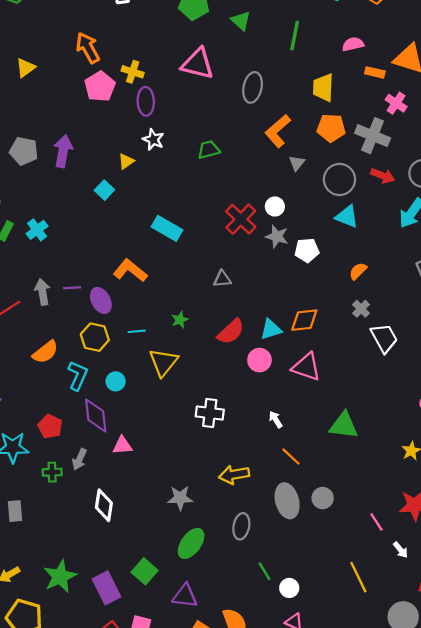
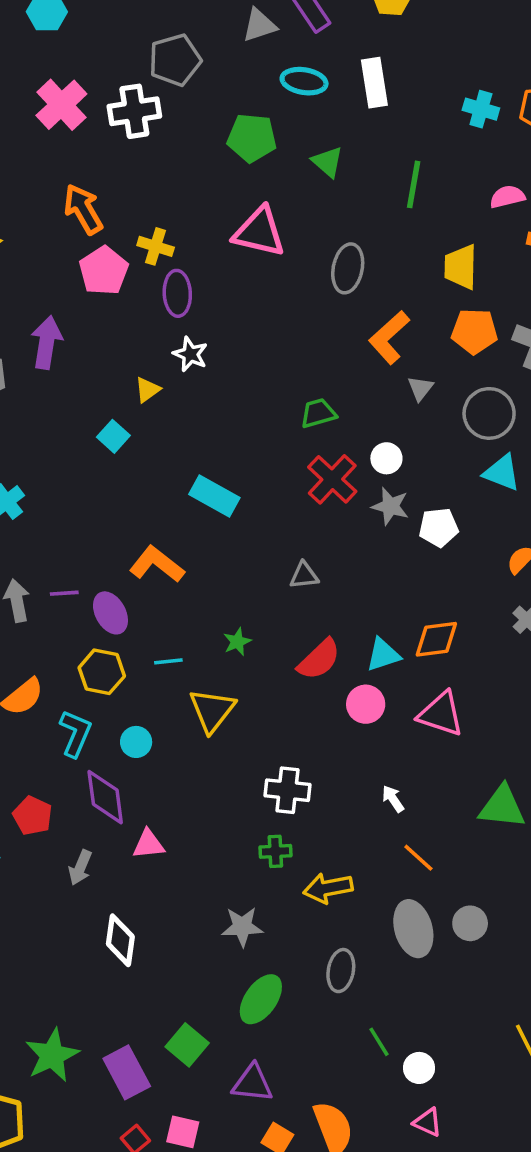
green trapezoid: (209, 150) -> (318, 413), moved
purple arrow: (63, 151) -> (47, 343), moved
green cross: (52, 472) -> (275, 851), moved

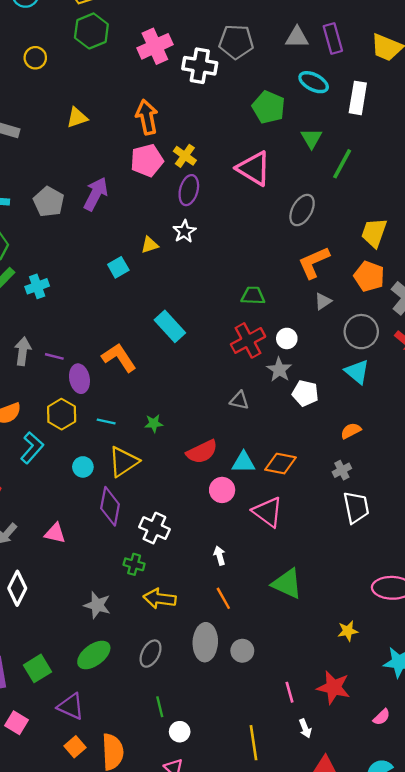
green line: (414, 184) -> (342, 164), moved
gray triangle: (304, 575) -> (239, 400), moved
cyan circle: (136, 742) -> (83, 467), moved
purple diamond: (105, 797) -> (110, 506), moved

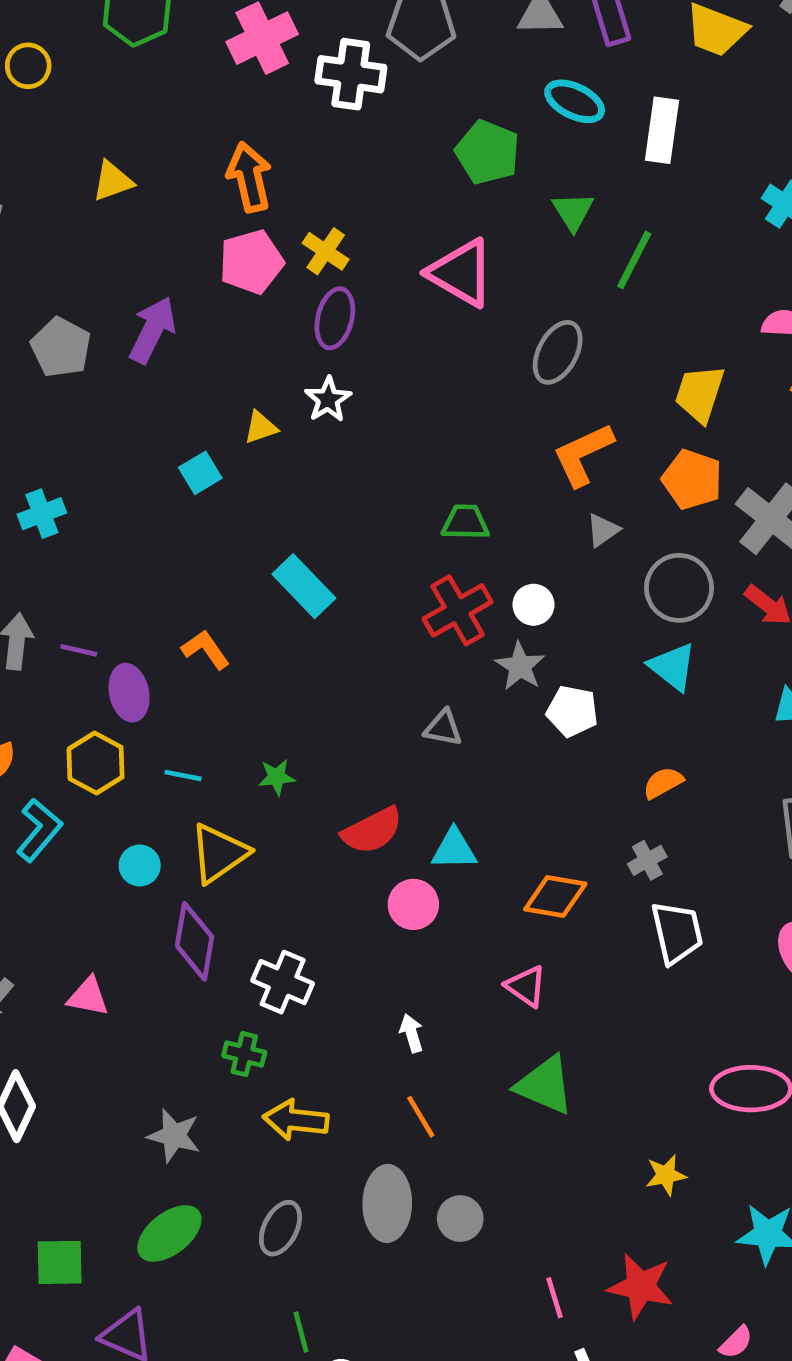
orange L-shape: (119, 358) -> (206, 650), size x0.7
orange diamond: (280, 464) -> (555, 896), moved
pink triangle: (268, 512) -> (526, 986), moved, size x0.7
green square: (38, 668) -> (60, 1262), turned 32

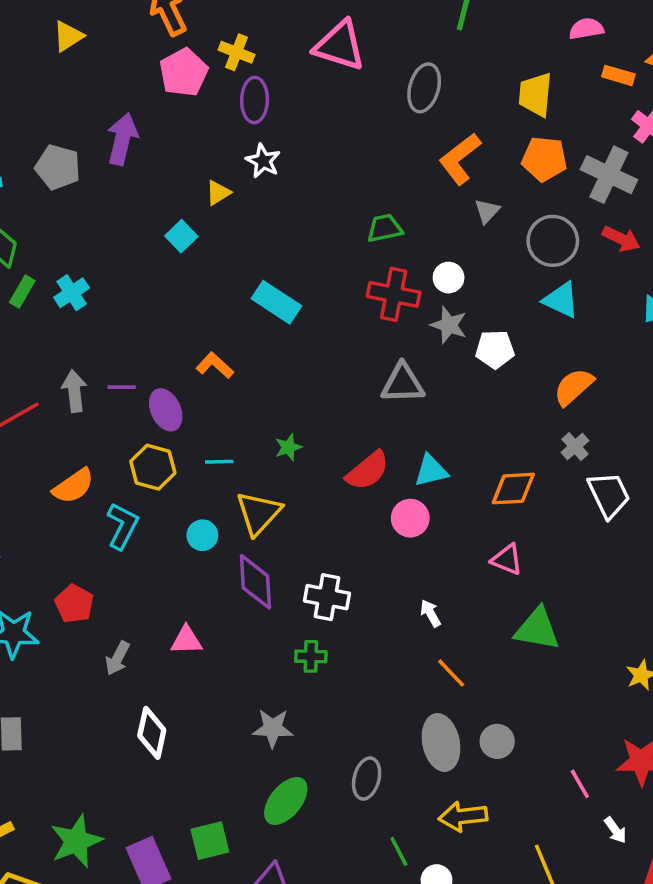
red cross: (458, 610) -> (394, 294), turned -36
gray triangle: (443, 728) -> (403, 383), size x1.5
orange semicircle: (663, 783) -> (574, 387), size x1.4
yellow arrow: (296, 1120) -> (463, 816), moved

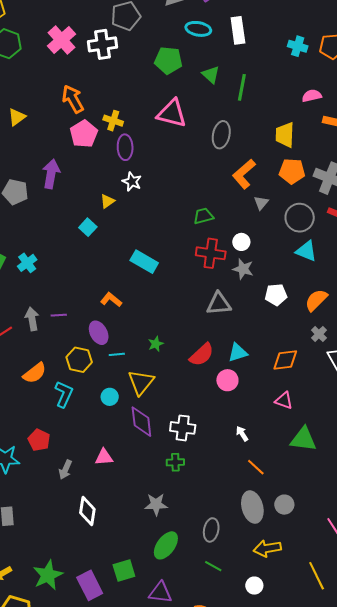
white pentagon: (495, 349) -> (276, 295), moved
purple ellipse: (166, 410) -> (99, 333), moved
green line: (399, 851) -> (213, 566), moved, turned -30

